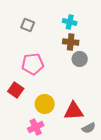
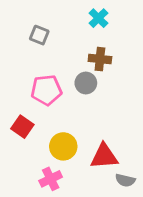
cyan cross: (70, 22) -> (98, 18), moved, turned 32
gray circle: (80, 59) -> (86, 83), moved
gray semicircle: (89, 128) -> (125, 180), turned 40

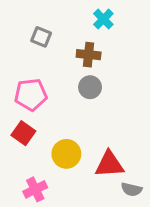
brown cross: (100, 59) -> (89, 55), moved
pink pentagon: (46, 90) -> (31, 95), moved
pink cross: (51, 179) -> (35, 189), moved

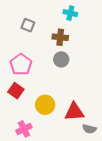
cyan cross: (103, 19) -> (70, 13), turned -32
pink pentagon: (31, 95) -> (21, 64), turned -30

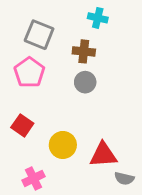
gray square: (28, 25) -> (39, 35), size x1.5
pink pentagon: (21, 64) -> (29, 72), moved

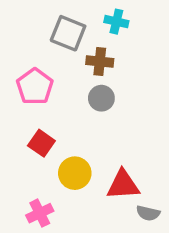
gray square: (39, 35) -> (68, 33), moved
red square: (22, 125) -> (41, 143), moved

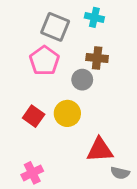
brown cross: (100, 62) -> (97, 58), moved
pink pentagon: (35, 87) -> (44, 61), moved
yellow circle: (75, 173) -> (67, 113), moved

